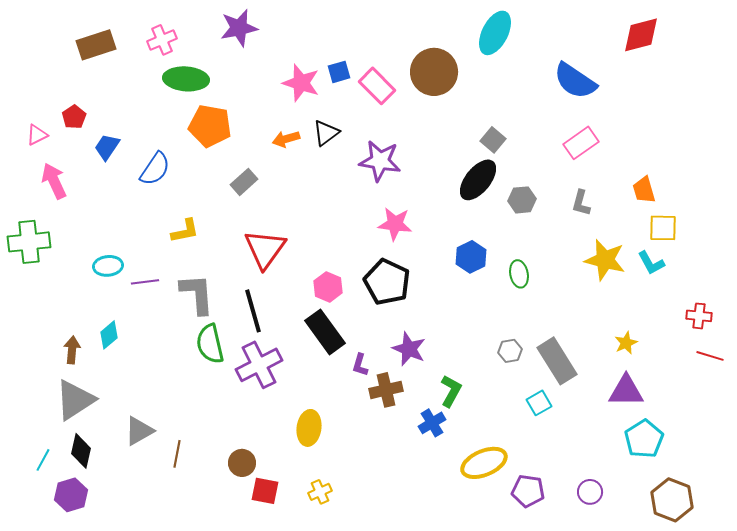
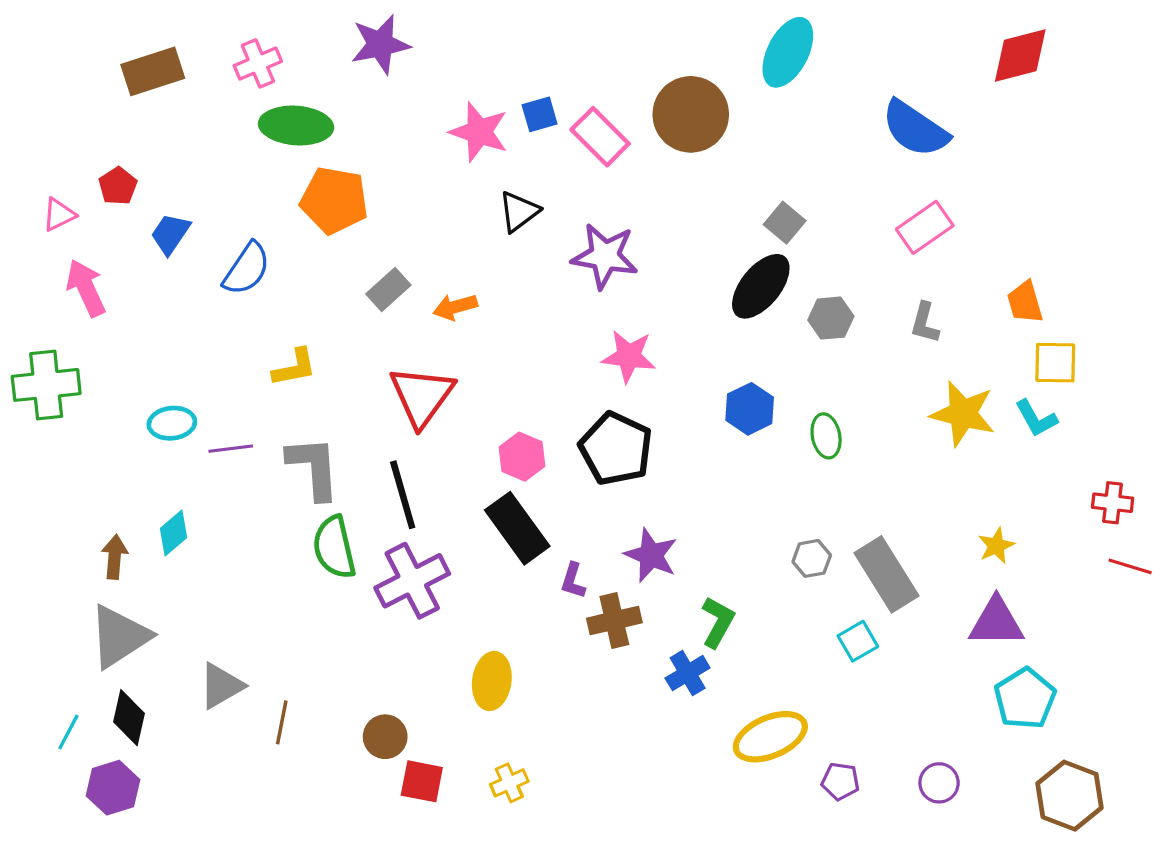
orange arrow: (286, 139) -> (455, 307), moved
purple pentagon: (528, 491) -> (840, 781), size x0.7

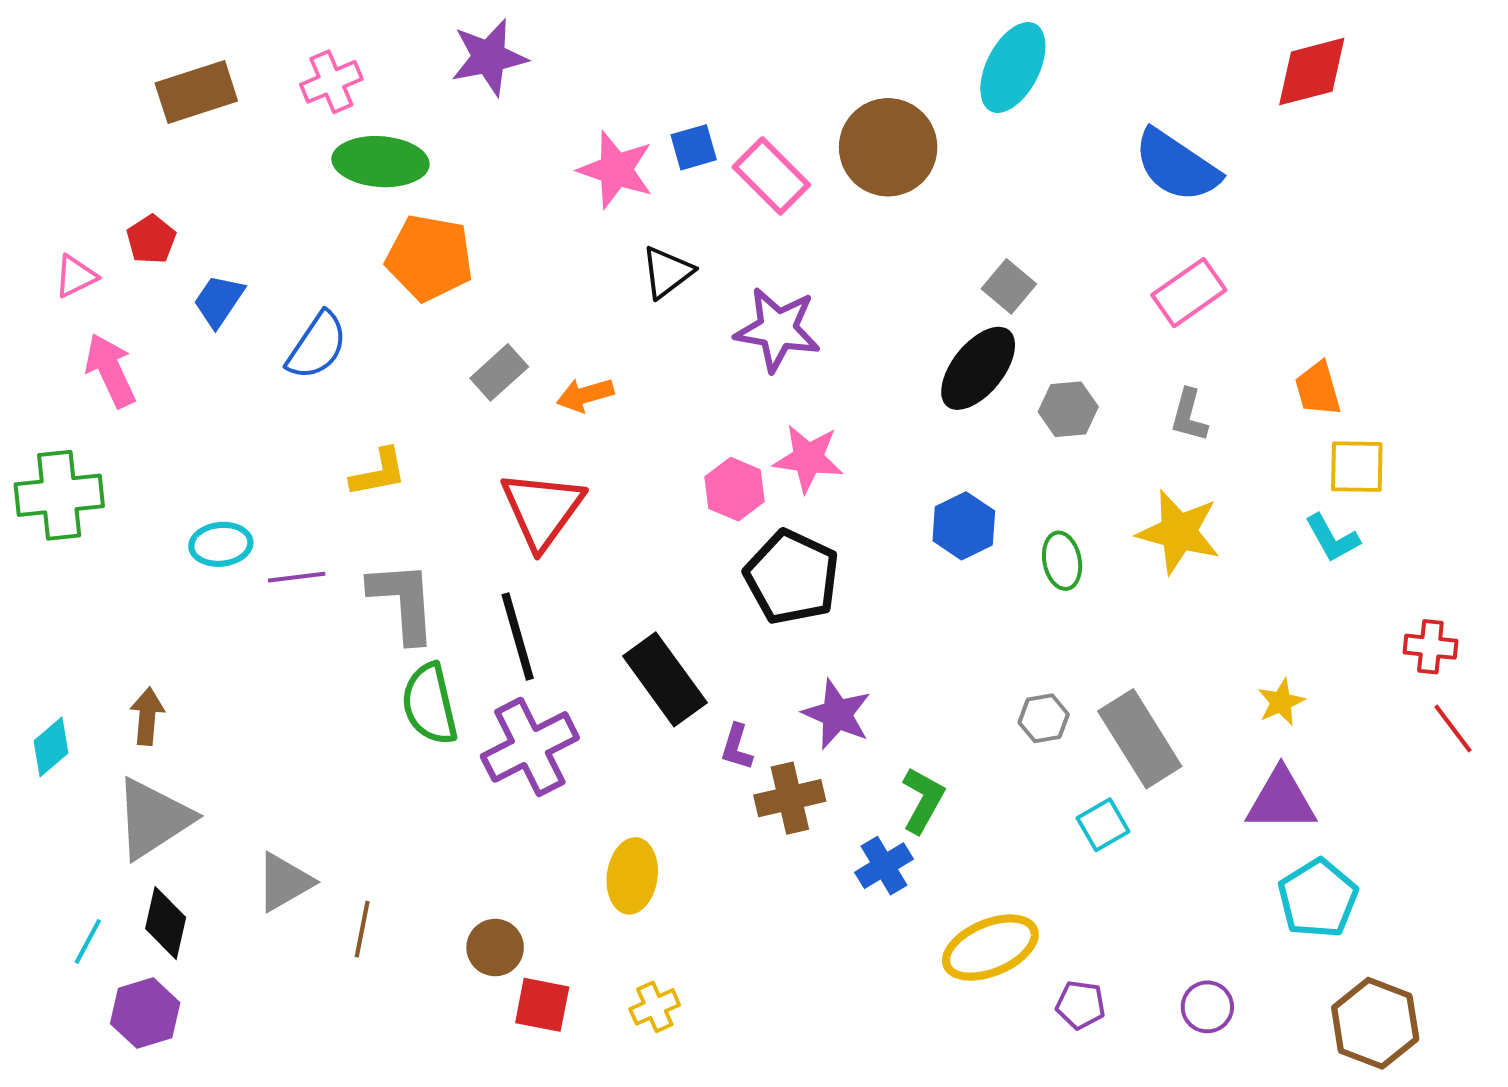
yellow star: (963, 414) -> (1179, 532), moved
pink hexagon: (522, 457) -> (735, 489), moved
cyan diamond: (173, 533) -> (51, 747), moved
red line: (1130, 566) -> (1453, 729), turned 36

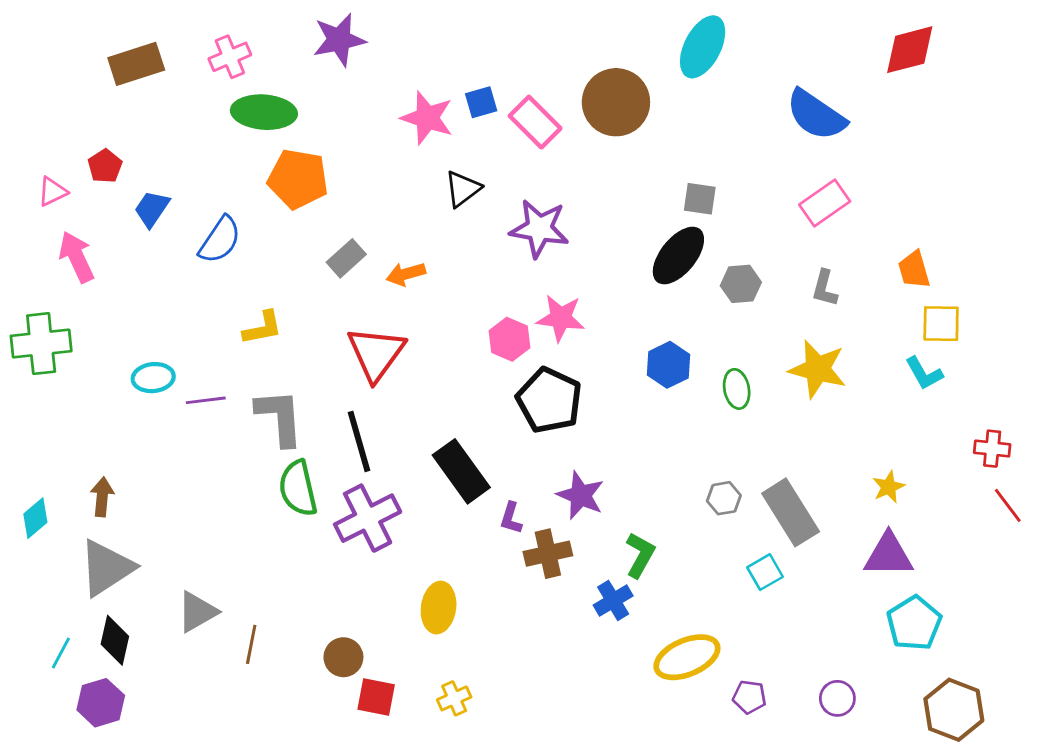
gray square: (1009, 286) -> (700, 199), turned -32

